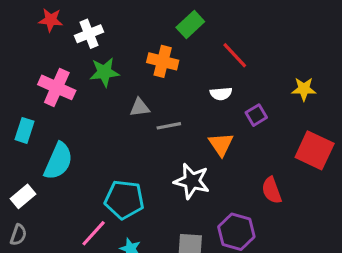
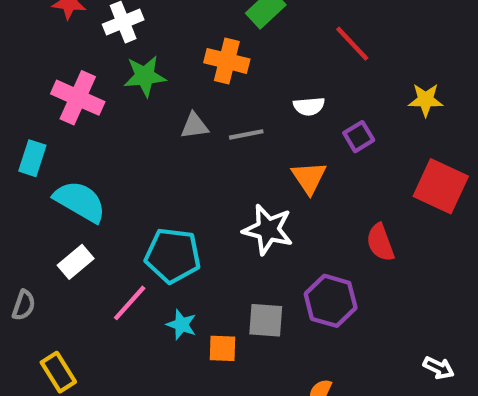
red line: (235, 55) -> (352, 44), moved
gray line: (169, 126) -> (246, 134), moved
cyan semicircle: (58, 161) -> (80, 201), turned -84
white rectangle: (23, 196) -> (76, 262), moved

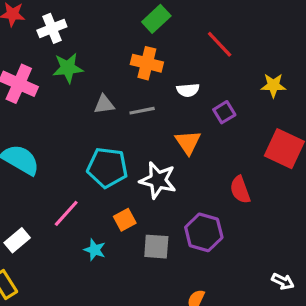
orange cross: (227, 61) -> (147, 63), moved
cyan pentagon: (173, 255) -> (107, 168), moved
white rectangle: (76, 262) -> (17, 240), moved
pink line: (130, 303) -> (66, 213), moved
orange square: (223, 348) -> (125, 220), moved, turned -30

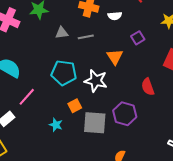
white semicircle: (188, 90) -> (115, 16), moved
pink line: (66, 213) -> (27, 97), moved
gray square: (156, 247) -> (95, 123), size x1.4

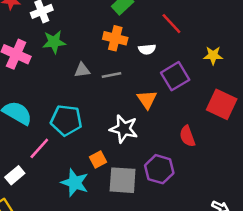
purple square: (138, 38) -> (175, 76), size x1.6
cyan pentagon: (64, 73) -> (66, 120), moved
cyan star: (56, 125) -> (75, 183), size x1.6

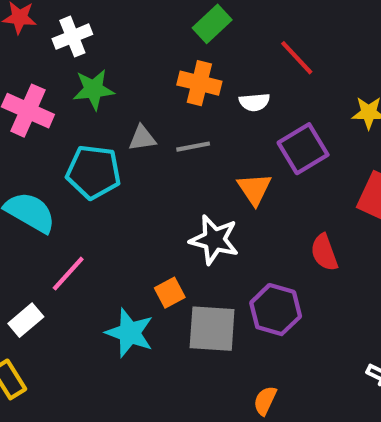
cyan pentagon: (66, 120) -> (94, 172), moved

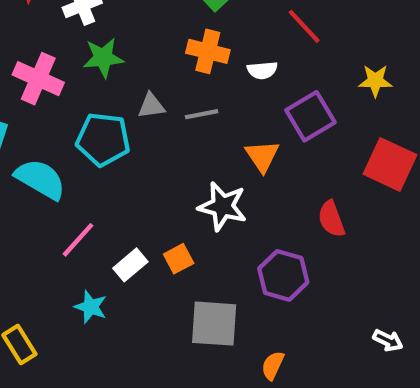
white rectangle: (26, 320) -> (130, 265), moved
gray square: (212, 329) -> (214, 324), moved
cyan star: (130, 333) -> (91, 307), moved, size x0.7

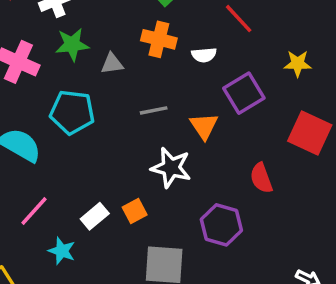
gray triangle: (151, 106) -> (112, 64), moved
gray line: (202, 114) -> (154, 110), moved
pink line: (78, 240) -> (34, 211), moved

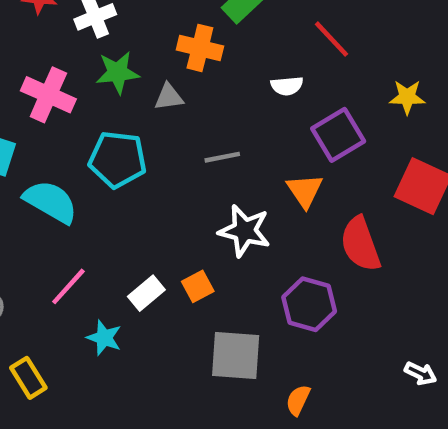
orange cross: (159, 39) -> (200, 48), moved
orange triangle: (204, 126) -> (305, 191), moved
red semicircle: (261, 178) -> (360, 244), size x1.4

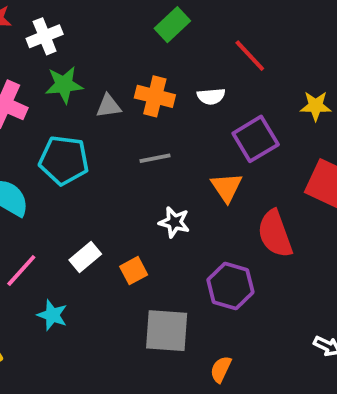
orange cross: (200, 48) -> (155, 96), moved
white star: (245, 231) -> (174, 222), size x0.7
white rectangle: (146, 293) -> (85, 257), moved

